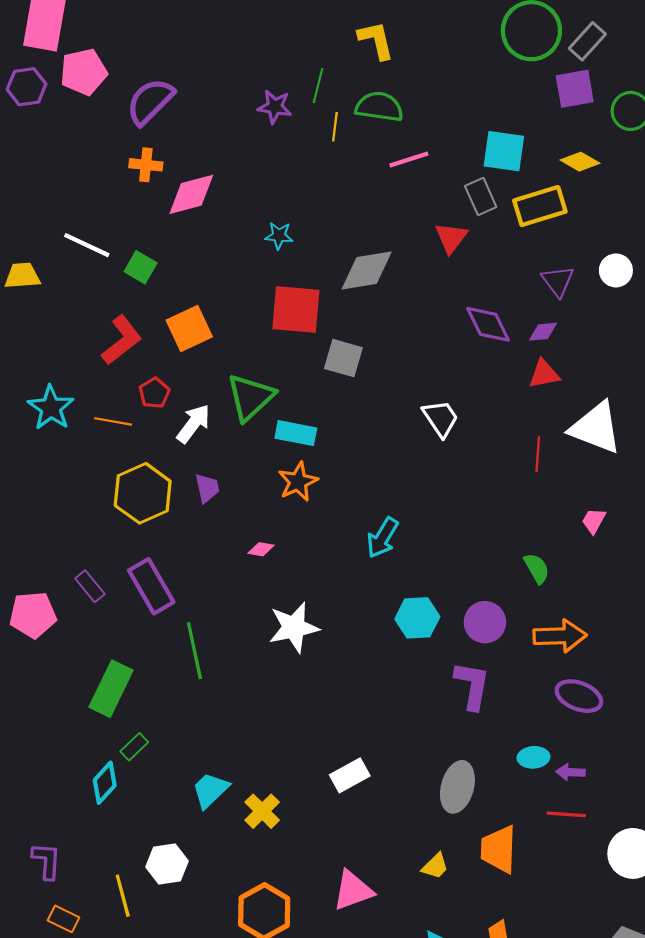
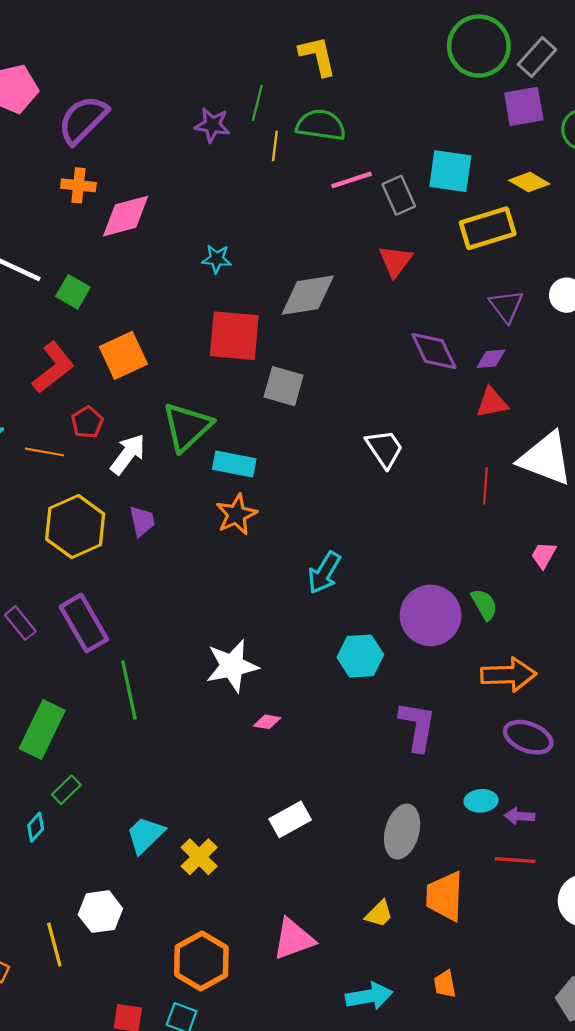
gray rectangle: (481, 197) -> (399, 195), moved
pink diamond: (261, 549) -> (267, 722), moved
purple circle: (485, 622) -> (431, 615), moved, size x1.4
cyan diamond: (105, 783) -> (36, 827), size x0.7

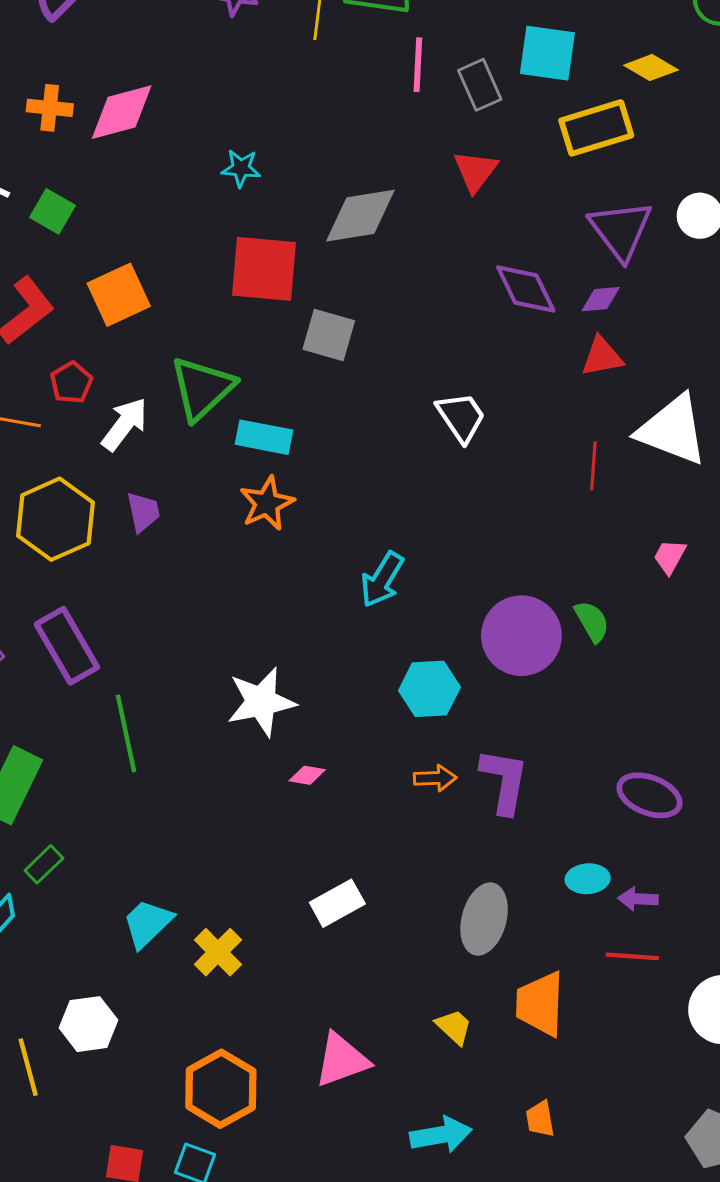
pink line: (352, 180) -> (418, 65), turned -69
orange cross: (78, 185) -> (50, 108), moved
purple triangle: (506, 306) -> (621, 230), size x1.4
orange arrow: (508, 675) -> (435, 778), moved, size x0.6
yellow trapezoid: (379, 914) -> (454, 1027), turned -92

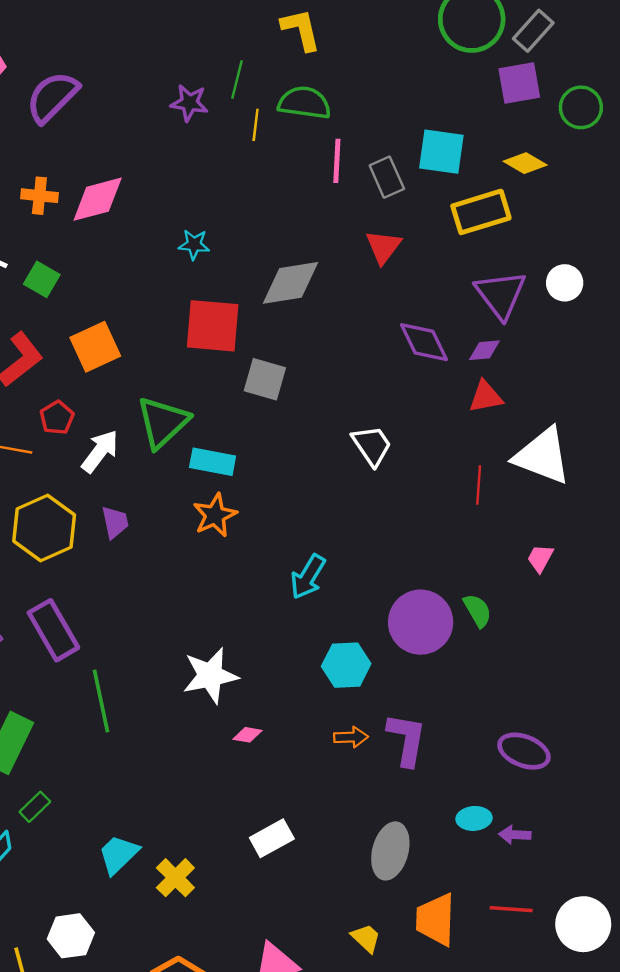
red line: (632, 956) -> (511, 909), moved

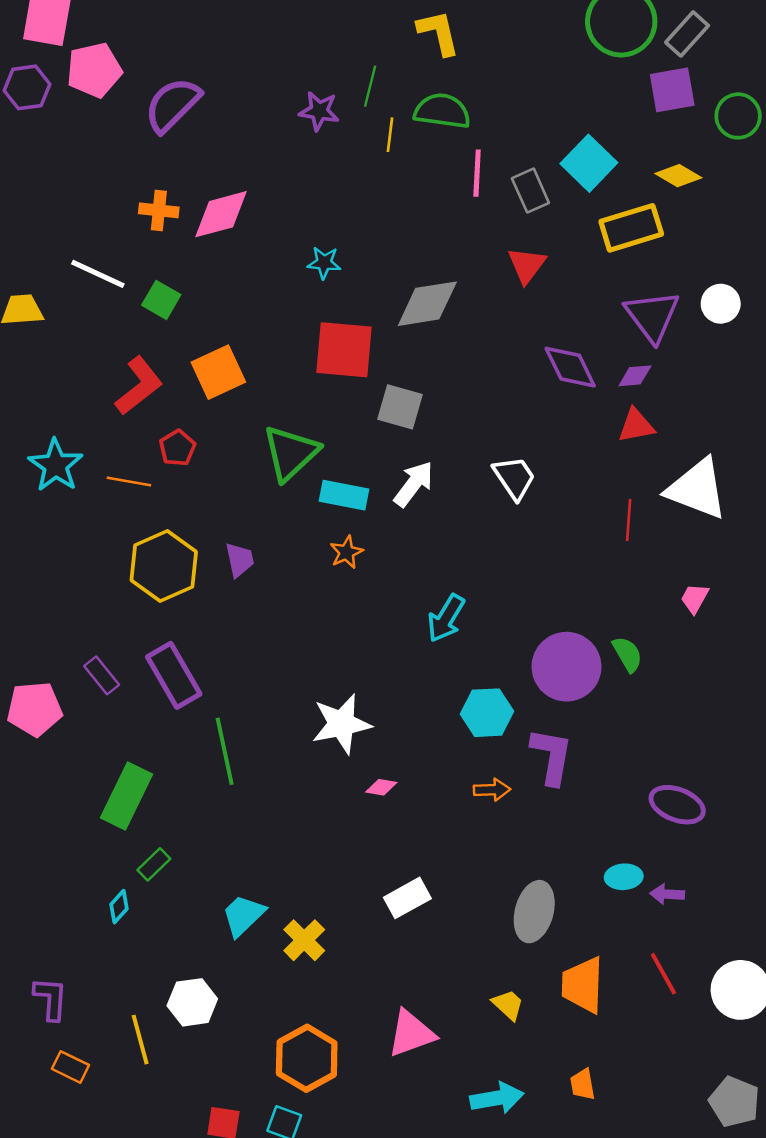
cyan square: (441, 152) -> (589, 163), turned 36
white arrow: (100, 451) -> (414, 484), moved
orange star: (215, 515) -> (346, 552), size x0.7
purple L-shape: (407, 739) -> (552, 756), moved
red line: (511, 909) -> (663, 974), turned 57

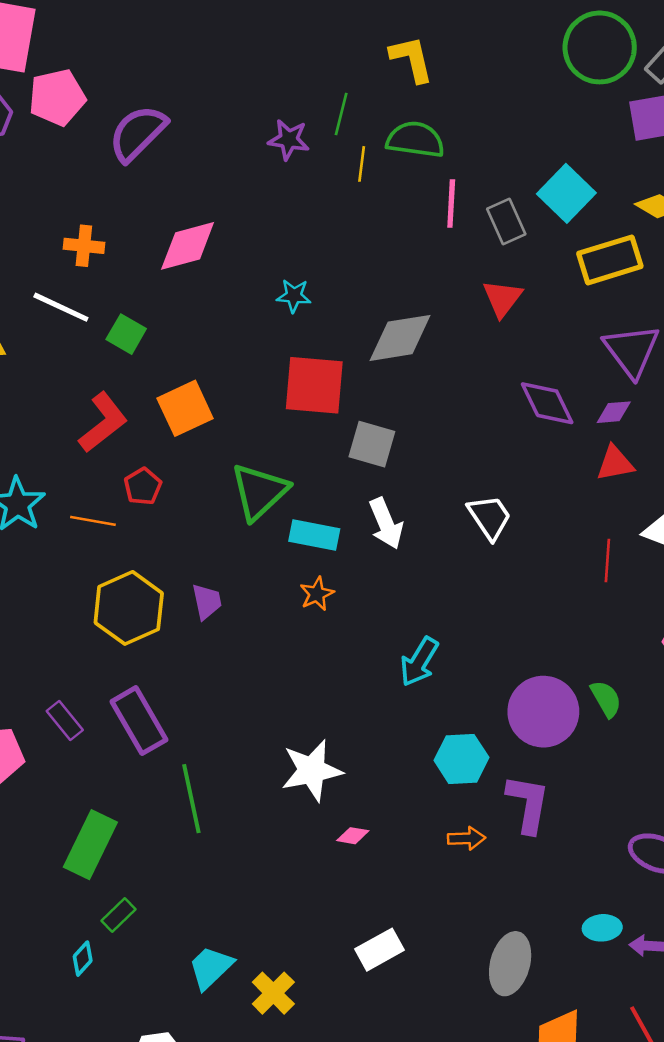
orange cross: (159, 210) -> (84, 246), moved
white arrow: (414, 484) -> (386, 523), turned 120

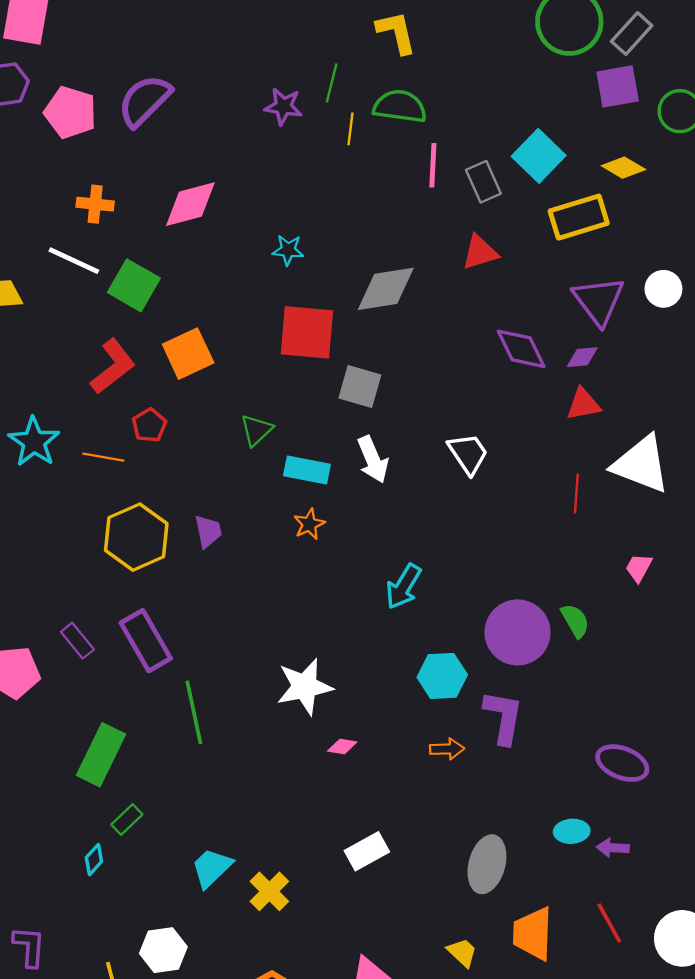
pink pentagon: (57, 97) -> (70, 112), moved, turned 30
red triangle: (502, 298) -> (480, 252), turned 36
green square: (126, 334) -> (134, 285), size x1.4
green triangle: (259, 491) -> (256, 430), size x0.6

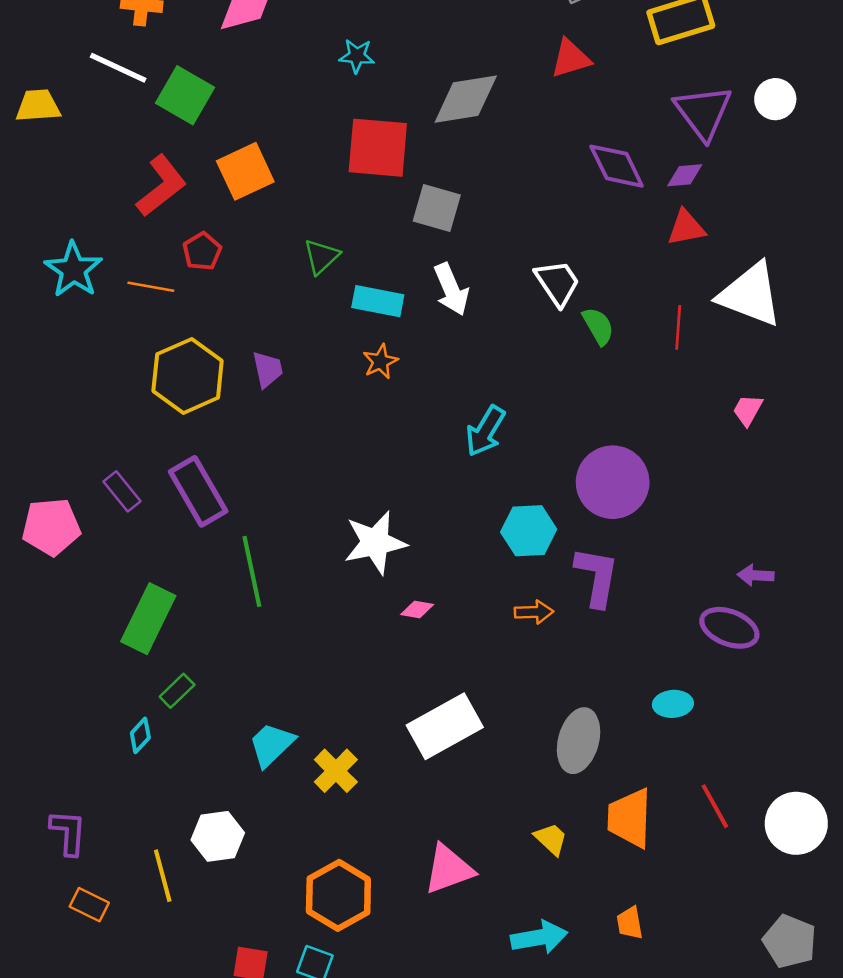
green semicircle: (575, 621) -> (598, 326), moved
purple arrow: (613, 848) -> (756, 575), moved
white rectangle: (367, 851) -> (445, 726), size x1.5

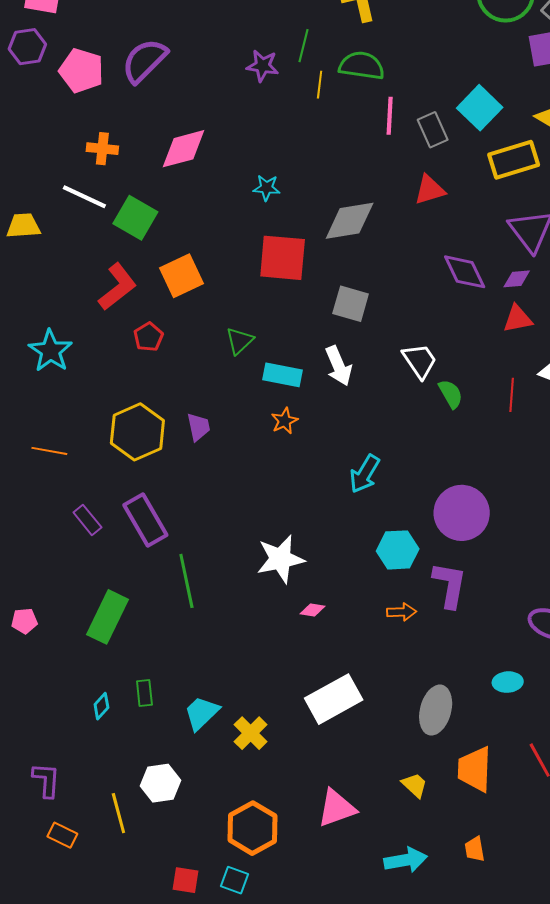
gray square: (437, 208) -> (351, 304), moved
orange line: (151, 287) -> (49, 451), moved
pink pentagon: (51, 527) -> (24, 621), moved, size x0.6
green rectangle: (177, 691) -> (144, 693), moved, turned -52

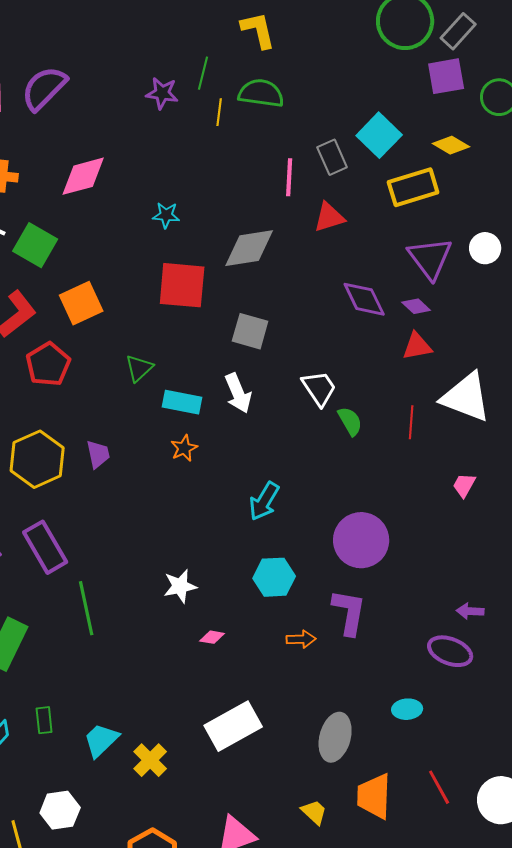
pink line: (390, 116) -> (289, 177), moved
purple diamond: (517, 279) -> (416, 306), turned 48
red pentagon: (148, 337) -> (48, 364), size x1.5
cyan hexagon: (398, 550) -> (274, 577), moved
white star: (281, 559) -> (180, 586), size x0.7

